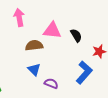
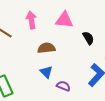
pink triangle: (52, 30) -> (64, 20), moved

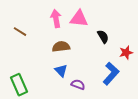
pink arrow: (31, 20) -> (56, 19), moved

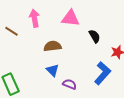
pink arrow: (56, 19) -> (35, 18), moved

